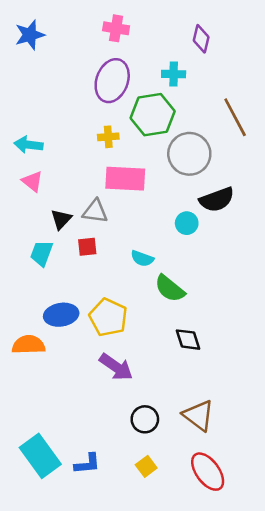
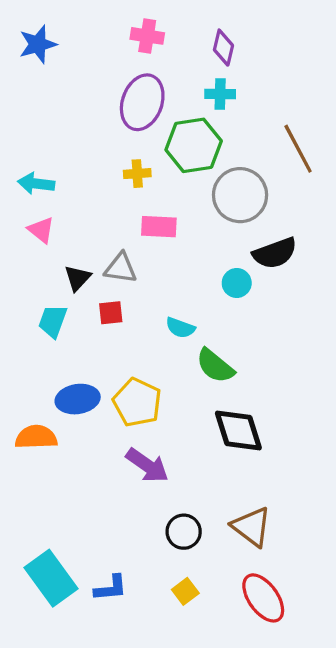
purple diamond: (201, 39) -> (223, 48), moved
pink rectangle: (125, 179) -> (159, 227), size x0.7
black diamond: (188, 340) -> (238, 431), size x1.5

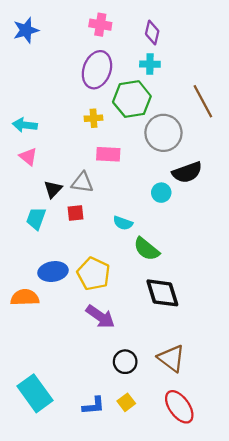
blue L-shape: (111, 588) -> (94, 406), moved

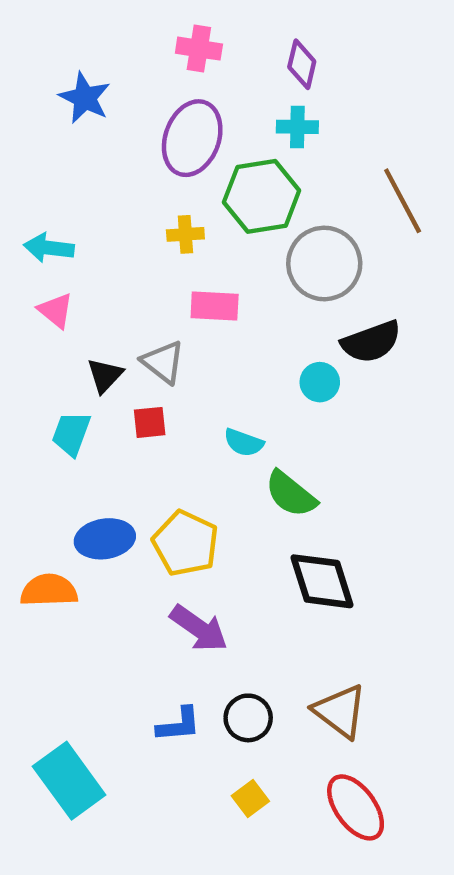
blue star: (26, 30) -> (85, 98), moved, turned -30
gray triangle: (82, 182) -> (163, 362), turned 30
blue L-shape: (94, 406) -> (179, 725), moved

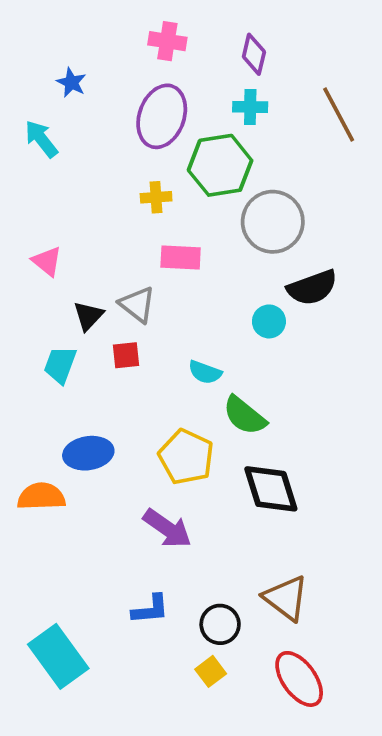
blue star: (85, 98) -> (71, 83), size x0.7
brown line: (403, 201) -> (339, 114), moved
cyan arrow: (49, 248) -> (41, 139), moved, turned 45
yellow pentagon: (185, 543) -> (186, 457), moved
black circle: (248, 718) -> (220, 624), moved

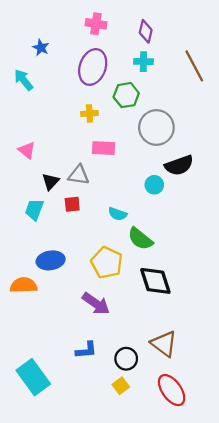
green hexagon: (220, 165) -> (126, 95), size x0.7
gray triangle: (137, 305) -> (79, 175), turned -30

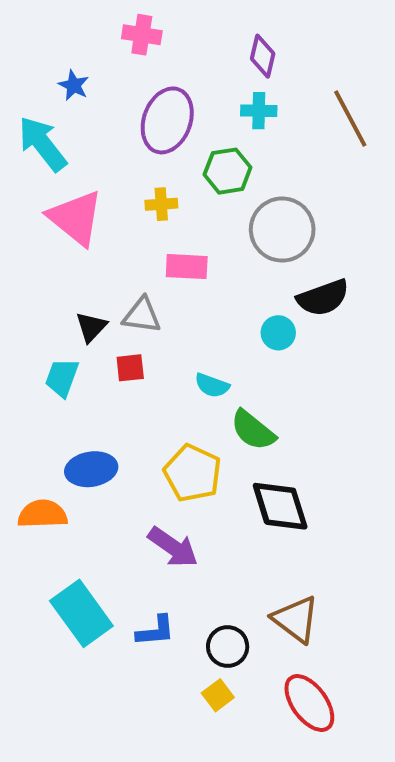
pink cross: (96, 24) -> (142, 35), moved
cyan arrow: (24, 80) -> (42, 144), size x1.4
pink triangle: (27, 150) -> (76, 218), moved, size x1.8
cyan rectangle: (33, 377) -> (81, 613), moved

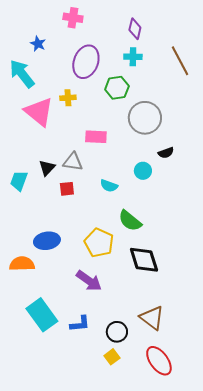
yellow cross: (161, 204) -> (68, 98), moved
black semicircle: (323, 298) -> (166, 153), size x0.6
cyan trapezoid: (62, 378) -> (19, 181), moved
cyan semicircle: (212, 385) -> (109, 186), moved

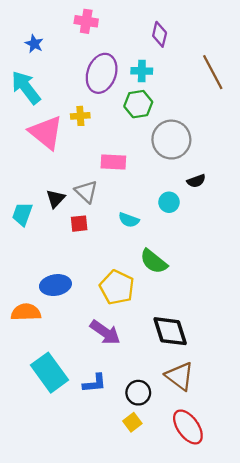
blue star: (38, 44) -> (34, 44), moved
cyan cross: (133, 57) -> (142, 71), moved
gray triangle: (73, 162) -> (86, 192), turned 35
black diamond: (144, 260) -> (170, 331), moved

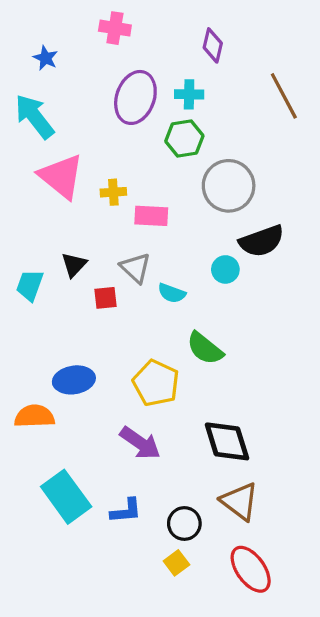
yellow cross: (80, 116) -> (113, 192), moved
black semicircle: (196, 181) -> (262, 241), size x1.8
gray triangle: (86, 192) -> (135, 268), moved

